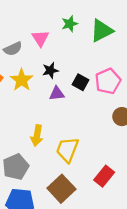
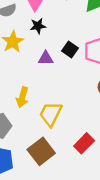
black star: (50, 70) -> (38, 26), moved

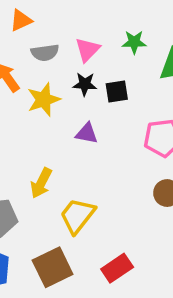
black square: (70, 49) -> (117, 91), moved, turned 35

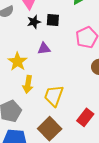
black square: (117, 91) -> (53, 20), turned 32
yellow star: (44, 100) -> (17, 62), moved

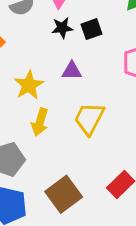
black square: (53, 20) -> (92, 29), turned -32
yellow trapezoid: (54, 96) -> (89, 119), moved

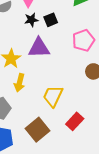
purple triangle: (72, 71) -> (39, 48), size x1.6
yellow trapezoid: (89, 119) -> (53, 96), moved

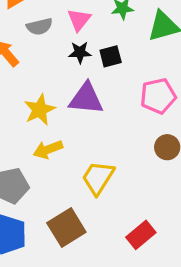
yellow arrow: (20, 83) -> (48, 149), turned 48
red rectangle: (75, 121) -> (141, 235), moved

